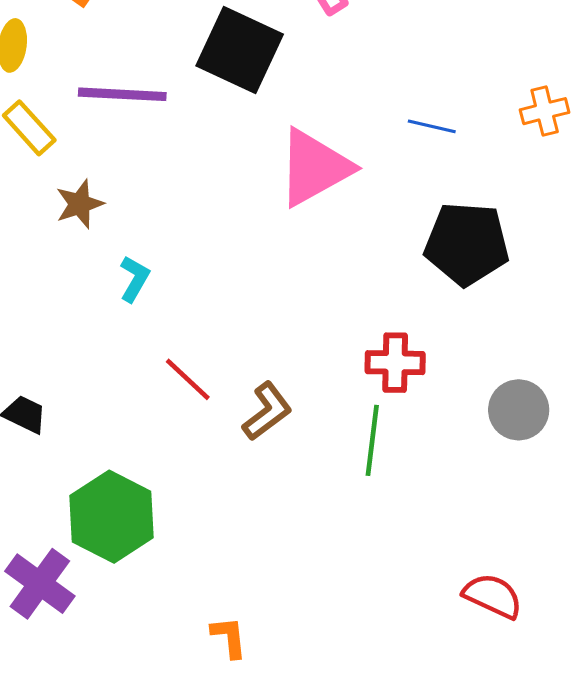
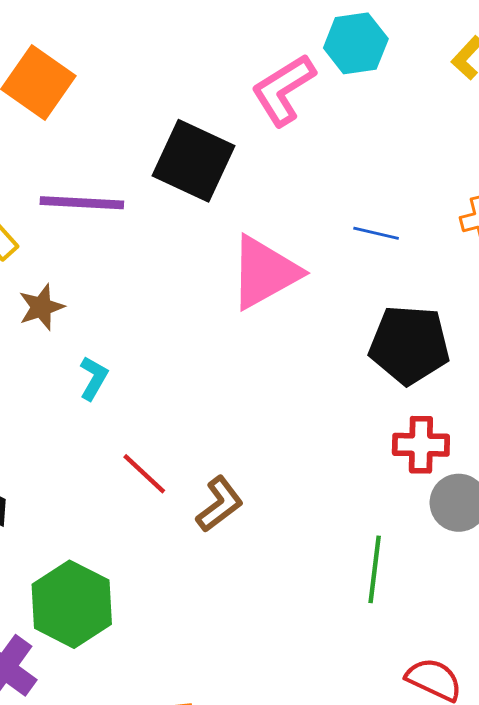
red cross: (395, 363) -> (421, 445), moved
green line: (372, 440) -> (375, 569), moved

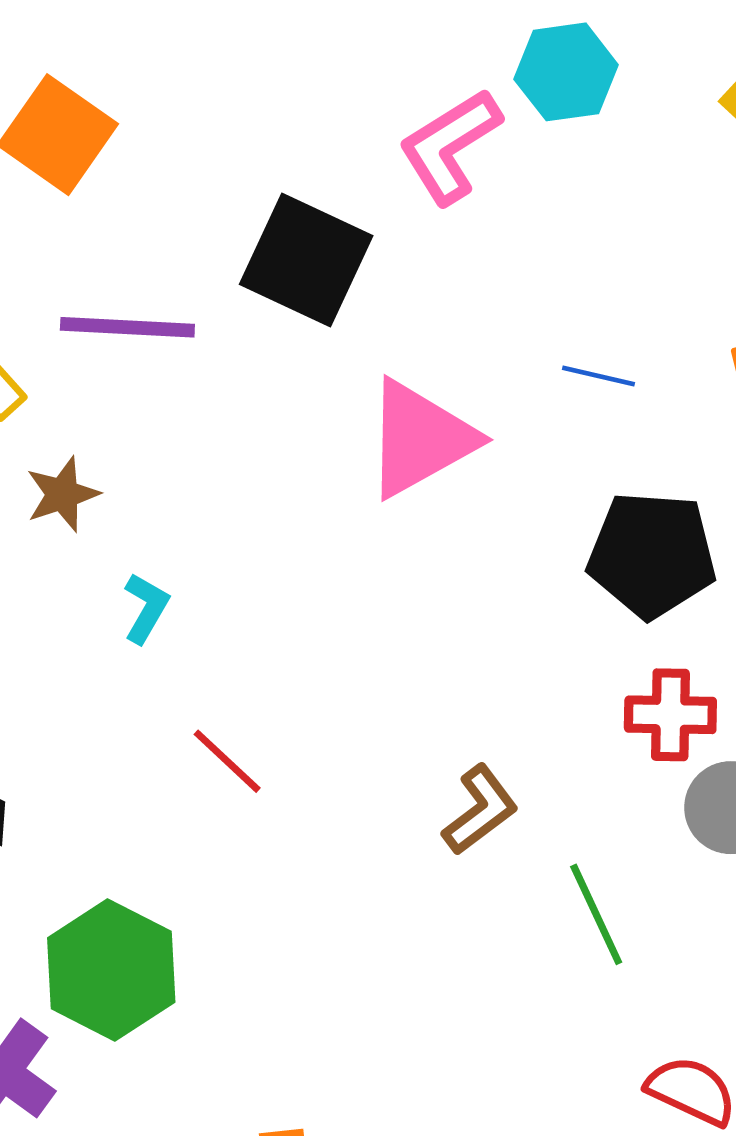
brown L-shape: (220, 504) -> (480, 810), moved
green line: (375, 569) -> (596, 914), turned -32

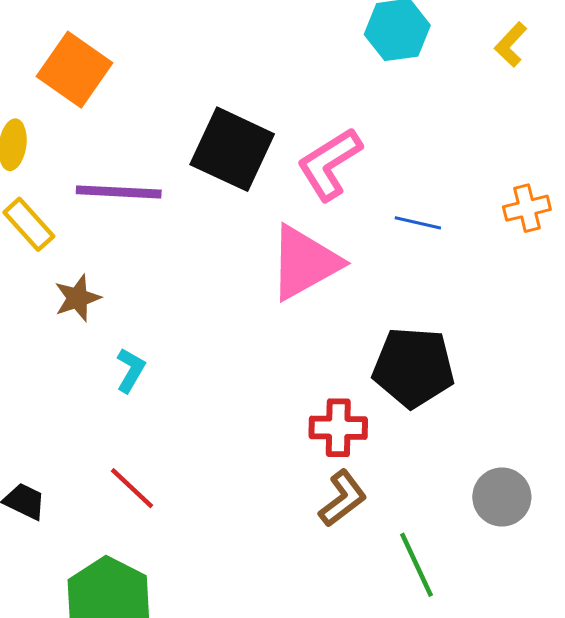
pink L-shape: (450, 146) -> (329, 164), moved
black pentagon: (652, 555) -> (413, 367), moved
red cross: (670, 715) -> (338, 428), moved
red line: (227, 761) -> (132, 488), moved

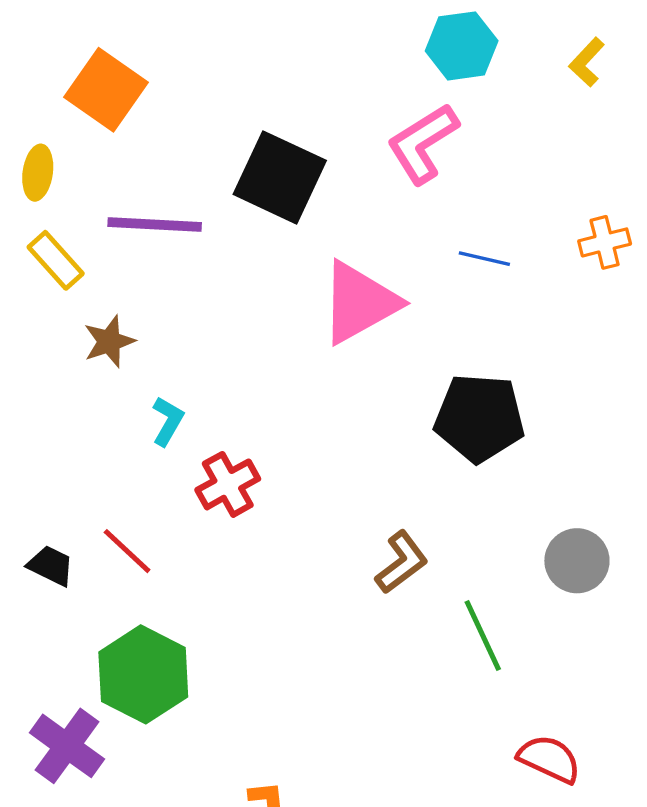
pink L-shape: (329, 164) -> (423, 143), moved
red cross: (338, 428) -> (228, 484), moved, turned -30
red line: (132, 488) -> (127, 551), moved

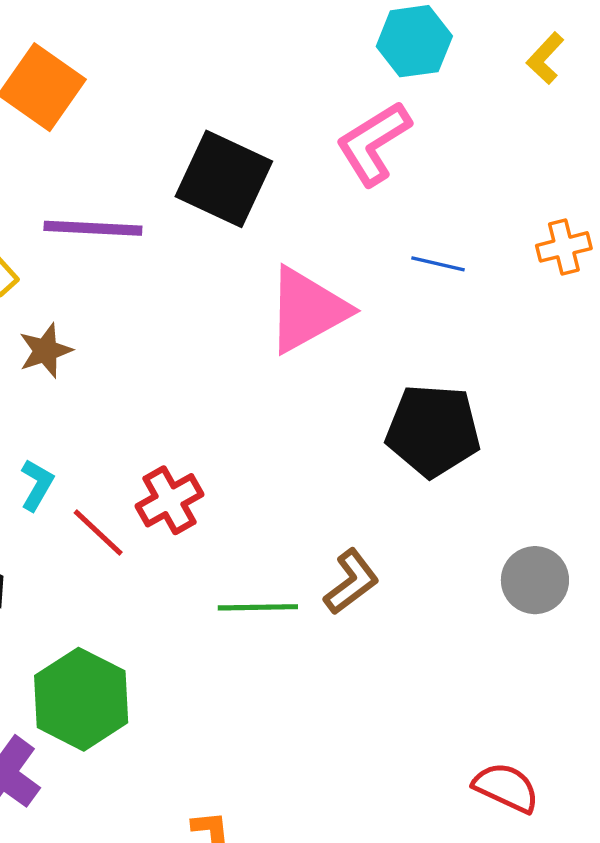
cyan L-shape: (168, 421) -> (37, 485), moved
red line: (127, 551) -> (98, 533), moved
green line: (483, 635) -> (258, 607), moved, turned -66

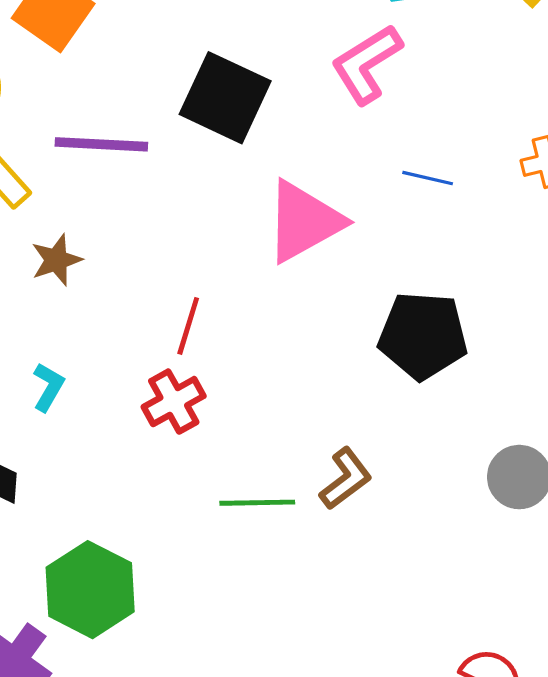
red line: (98, 533) -> (188, 326), moved, turned 64

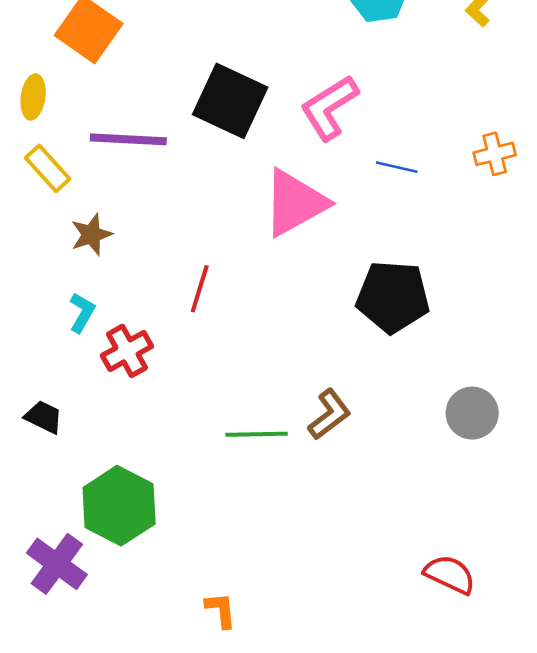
pink L-shape: (367, 64) -> (329, 108), moved
cyan L-shape: (48, 387) -> (82, 313), moved
red cross: (174, 401) -> (127, 351), moved

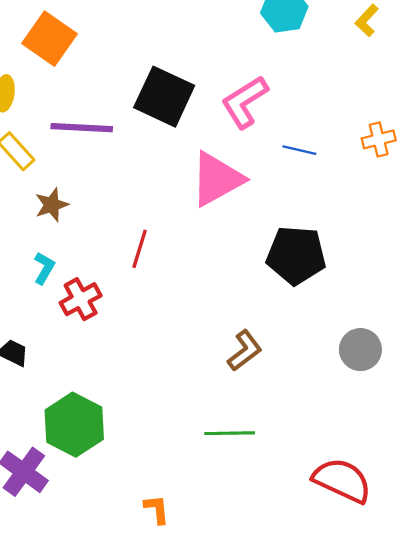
green line: (257, 434) -> (230, 433), moved
red semicircle: (450, 574) -> (342, 480), size x1.4

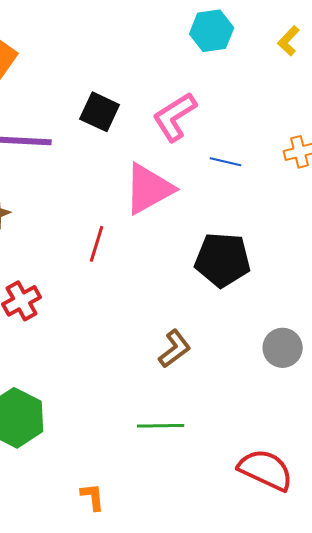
black square: (164, 97) -> (100, 112), size x0.7
red line: (140, 249) -> (97, 244), moved

